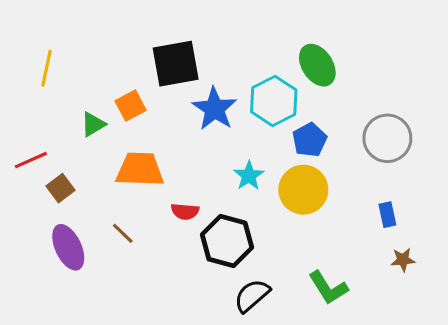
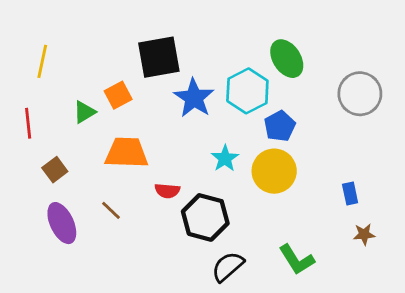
gray circle: (387, 138) -> (360, 94), moved
red line: (31, 160) -> (28, 123), moved, turned -72

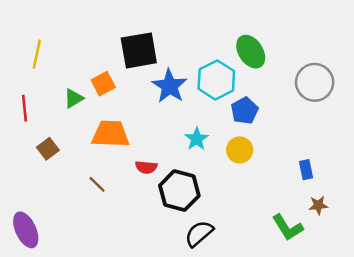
yellow circle: (274, 171) -> (240, 150), size x0.7
purple ellipse: (62, 223) -> (26, 230), moved
green L-shape: (297, 260) -> (288, 227), moved

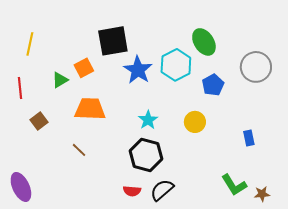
blue pentagon: (245, 111) -> (213, 85), moved
cyan star: (197, 139) -> (148, 120), moved
red semicircle: (146, 167) -> (132, 191), moved
brown star: (318, 205) -> (262, 194), moved

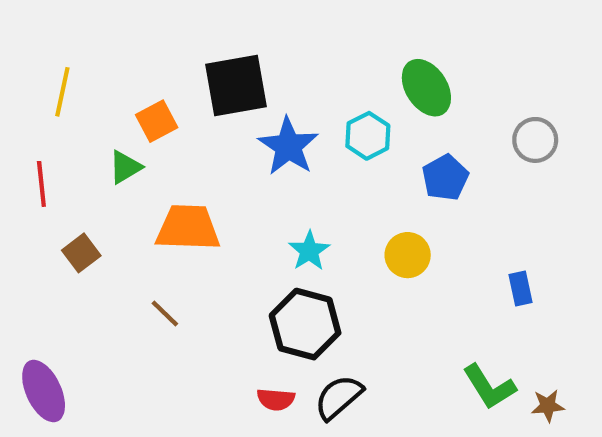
cyan hexagon: (176, 65) -> (368, 136), size x0.7
gray circle: (256, 67) -> (535, 140), size x0.7
orange square: (84, 68) -> (157, 121), moved

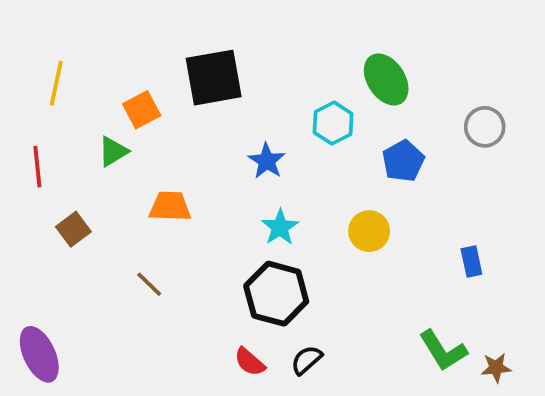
blue star: (288, 146) -> (267, 161), moved, size x0.7
orange trapezoid: (188, 228) -> (170, 206), size x0.7
black semicircle: (339, 397) -> (307, 360), size x0.7
red semicircle: (276, 399) -> (250, 362), turned 36

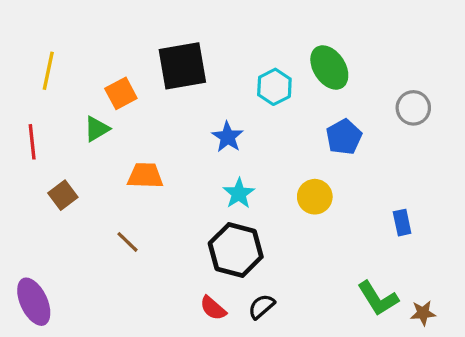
cyan hexagon: (333, 123) -> (274, 87), moved

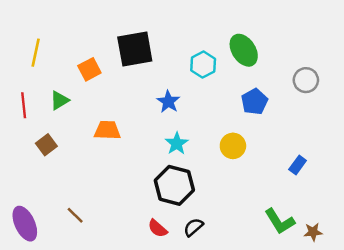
green triangle: (97, 129) -> (60, 100), moved
blue rectangle: (402, 223) -> (298, 165), turned 48
brown line: (127, 242) -> (75, 215), moved

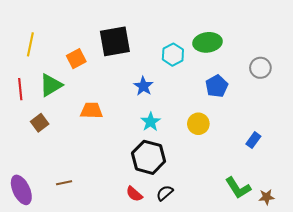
green ellipse: (244, 50) -> (207, 42), turned -64
green triangle: (60, 100) -> (51, 85), size x1.4
brown line: (75, 215) -> (64, 183), turned -56

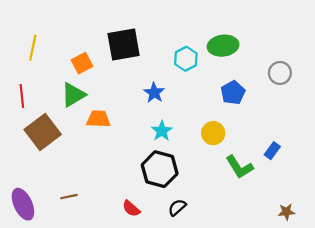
green triangle: (51, 85) -> (73, 95), moved
brown square: (40, 123) -> (43, 132), size x1.8
green L-shape: (238, 188) -> (239, 167), moved
red semicircle: (134, 194) -> (131, 209), moved

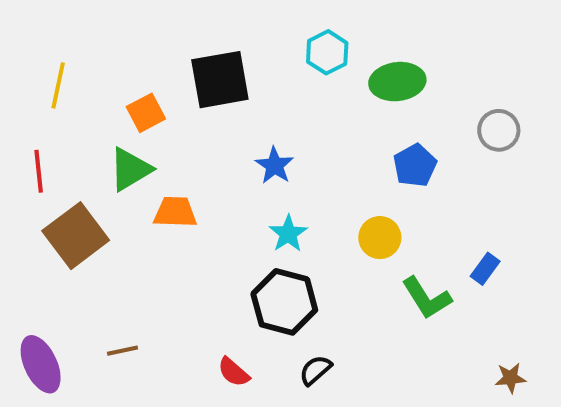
cyan hexagon: (186, 59) -> (327, 52), moved

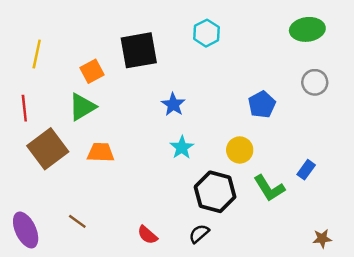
green ellipse: (397, 82) -> (307, 29), moved
orange trapezoid: (175, 212) -> (101, 152), moved
black hexagon: (284, 302) -> (215, 192), moved
brown line: (122, 351) -> (77, 221), turned 48

